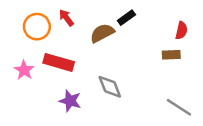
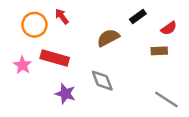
black rectangle: (126, 18) -> (138, 16), moved
red semicircle: (181, 30) -> (169, 28), turned 42
brown semicircle: (102, 33) -> (108, 38), moved

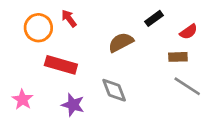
pink star: (23, 65) -> (22, 99), moved
gray line: (166, 100) -> (187, 86), moved

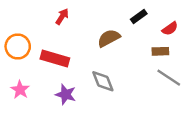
red arrow: (69, 18) -> (62, 17), turned 70
orange circle: (38, 28) -> (18, 47), moved

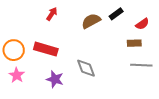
brown semicircle: (109, 38) -> (91, 21), moved
orange circle: (18, 47) -> (14, 50), moved
gray line: (169, 78) -> (141, 65), turned -30

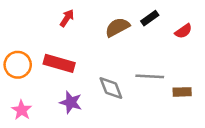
brown rectangle: (134, 43) -> (182, 92), moved
gray line: (141, 65) -> (150, 76), moved
pink star: (17, 75) -> (22, 110), moved

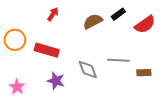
red semicircle: (183, 31) -> (145, 24), size x1.5
orange circle: (18, 65) -> (15, 40), moved

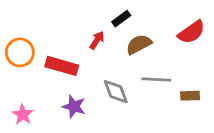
red arrow: (53, 14) -> (97, 40), moved
black rectangle: (118, 14) -> (121, 19), moved
brown semicircle: (93, 21) -> (139, 44), moved

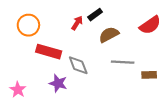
red arrow: (97, 40) -> (77, 23), moved
orange circle: (20, 52) -> (28, 25), moved
gray diamond: (116, 92) -> (78, 65), moved

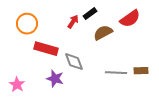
red semicircle: (150, 25) -> (130, 19), moved
gray line: (123, 62) -> (116, 73), moved

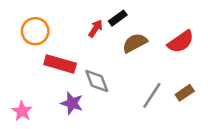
red semicircle: (130, 19) -> (181, 42), moved
brown rectangle: (141, 71) -> (185, 93), turned -32
gray line: (116, 73) -> (152, 95), turned -60

